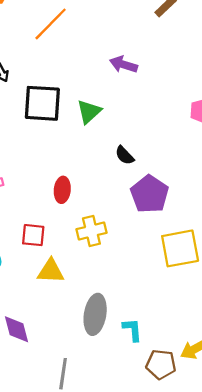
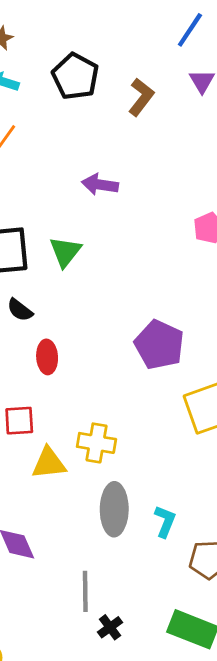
black semicircle: (125, 155) -> (20, 310), moved
yellow cross: (91, 231) -> (96, 443), moved, turned 32
cyan L-shape: (132, 330) -> (165, 521), turned 35

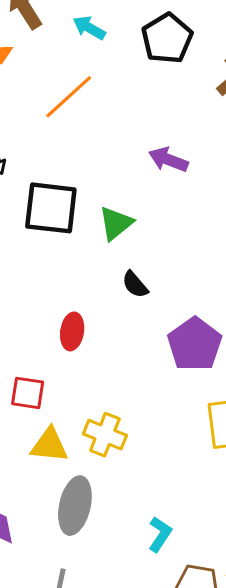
black semicircle: (20, 310) -> (135, 284), moved
gray ellipse: (114, 509) -> (75, 506), moved

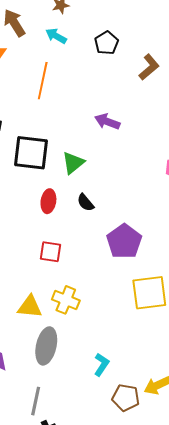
black pentagon: (167, 38) -> (107, 43), size x0.7
orange line: (69, 97) -> (43, 81), turned -36
red ellipse: (72, 331) -> (48, 201), moved
red square: (28, 393) -> (50, 252), moved

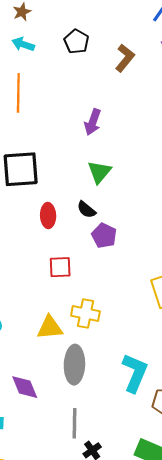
purple arrow: (107, 122) -> (93, 122), turned -80
green triangle: (73, 163) -> (99, 172), moved
purple pentagon: (124, 241) -> (104, 236), moved, size x0.7
cyan L-shape: (101, 365) -> (135, 373), size x1.6

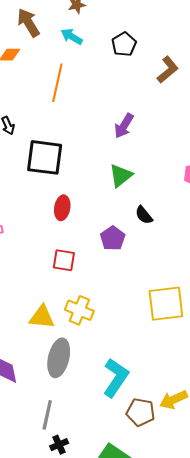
black semicircle: (86, 210) -> (144, 215), moved

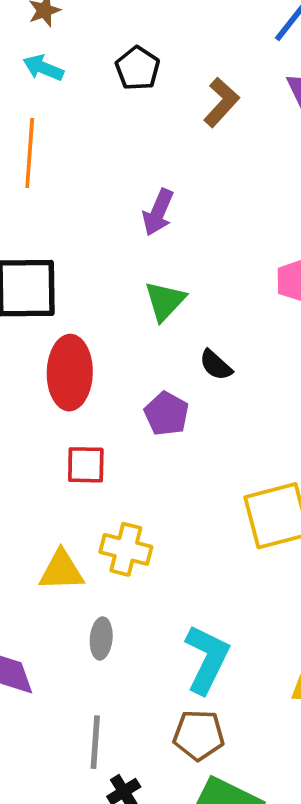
red ellipse: (62, 208) -> (70, 373), size x1.6
gray ellipse: (59, 358) -> (101, 638), size x0.6
brown pentagon: (141, 412) -> (199, 735), moved

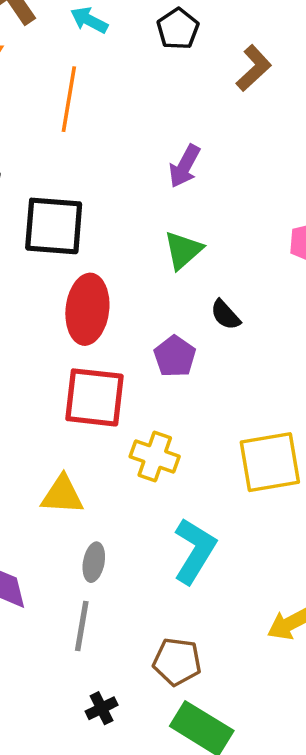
red square: (86, 465) -> (94, 397), size x1.6
yellow cross: (126, 549) -> (155, 457), moved
cyan L-shape: (207, 659) -> (195, 551), moved
gray line: (95, 742) -> (82, 626), moved

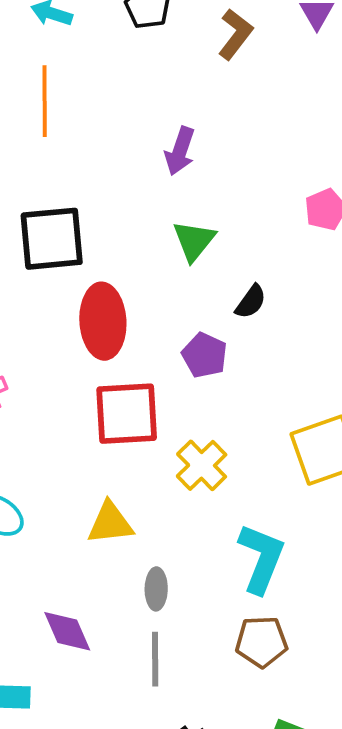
black semicircle: (225, 315) -> (251, 302), turned -92
yellow cross: (155, 457) -> (202, 465), turned 36
brown pentagon: (177, 662) -> (261, 642), moved

